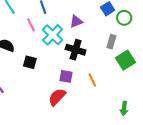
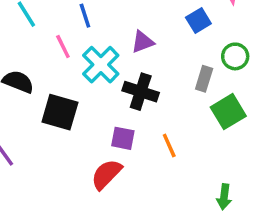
green circle: (124, 18) -> (235, 56), moved
black square: (30, 62) -> (60, 112), size x1.5

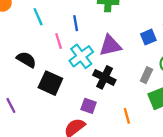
purple triangle: (143, 42) -> (110, 46), size x1.5
orange line: (169, 146) -> (127, 116), moved

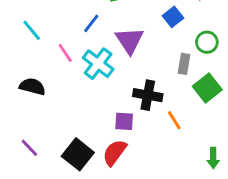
blue line: (76, 23) -> (91, 23), moved, turned 63
purple triangle: (110, 46) -> (130, 40), turned -35
black cross: (104, 77) -> (148, 95), moved
black square: (50, 83) -> (78, 154), moved, turned 30

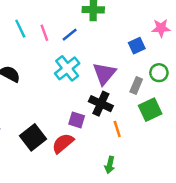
purple triangle: (130, 40) -> (104, 74), moved
pink line: (65, 53) -> (44, 33), moved
green arrow: (213, 158) -> (110, 165), moved

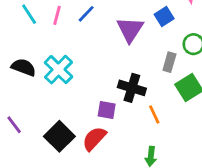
pink line: (44, 33) -> (57, 15), turned 42
cyan cross: (67, 68) -> (59, 70), moved
purple triangle: (104, 74) -> (130, 29), moved

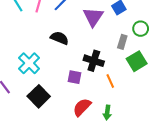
black semicircle: (24, 67) -> (59, 38), moved
cyan cross: (59, 70) -> (29, 63), moved
red semicircle: (94, 139) -> (82, 107), moved

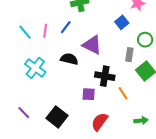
purple triangle: (93, 17) -> (92, 45), moved, turned -30
cyan cross: (29, 63) -> (35, 68), moved
green arrow: (107, 112) -> (141, 121), moved, turned -96

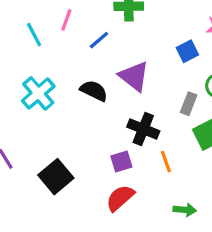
pink line: (45, 31) -> (66, 20), moved
purple square: (89, 94) -> (121, 162), moved, turned -32

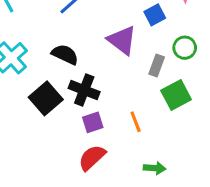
purple triangle: (134, 76) -> (122, 40), moved
black cross: (143, 129) -> (84, 90), moved
black square: (56, 177) -> (46, 98), moved

